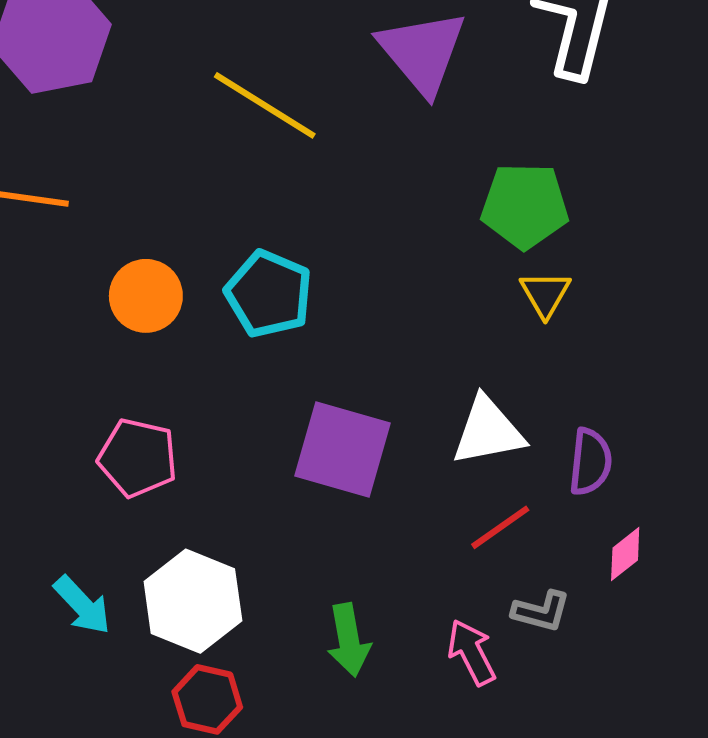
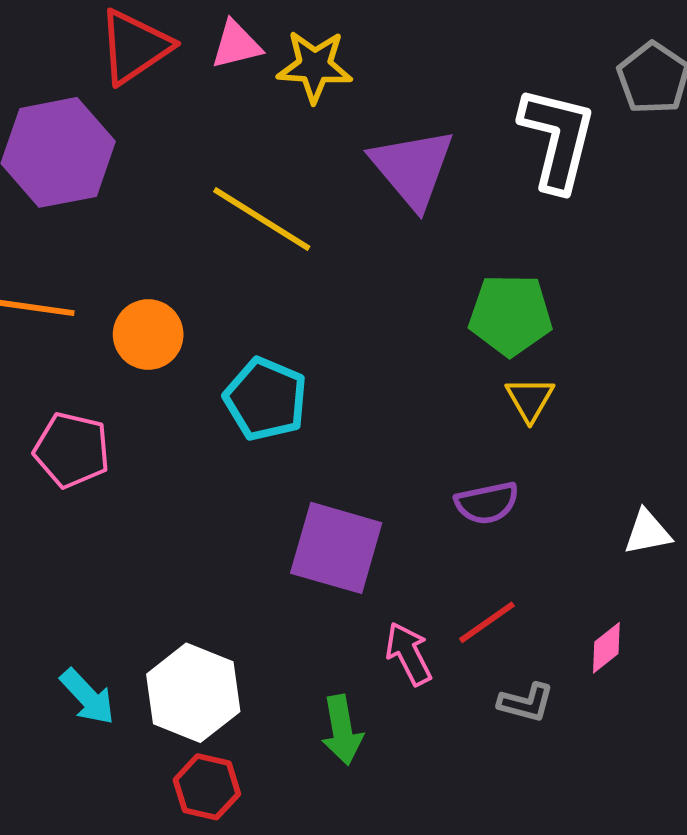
orange circle: (146, 296) -> (148, 335), moved
white triangle: (488, 431) -> (647, 532), moved, size x0.7
pink pentagon: (138, 458) -> (72, 450), moved
purple semicircle: (590, 462) -> (487, 503), moved, turned 72
pink arrow: (472, 652) -> (409, 654), moved

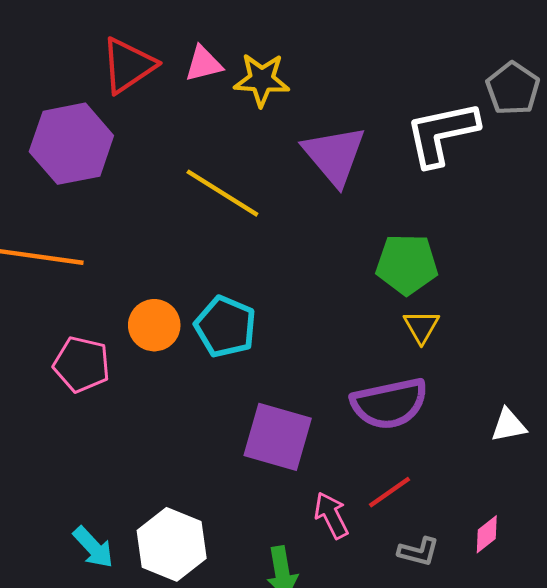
white L-shape: (557, 139) -> (442, 134), turned -116
orange circle: (148, 335) -> (154, 325), moved
purple semicircle: (487, 503) -> (389, 404), size x1.6
pink diamond: (606, 648) -> (487, 534), moved

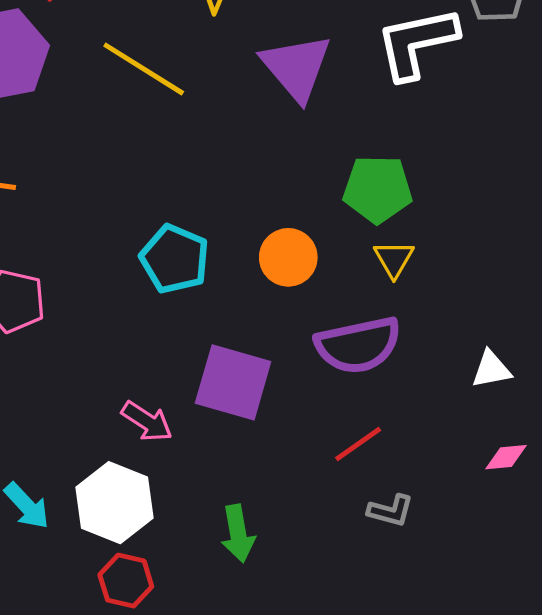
yellow line: (222, 193) -> (144, 69), moved
orange circle: (154, 325) -> (288, 257), moved
pink arrow: (331, 515) -> (147, 421), moved, turned 150
pink diamond: (487, 534) -> (506, 457), moved, turned 33

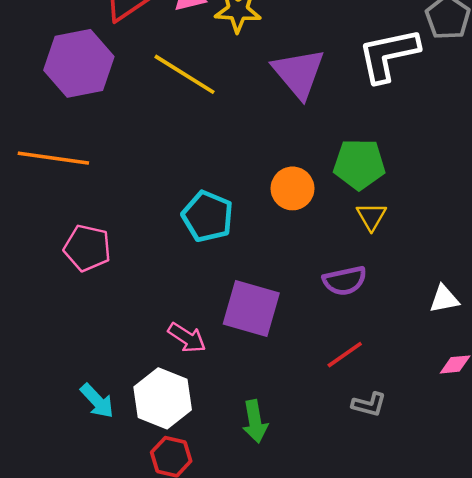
orange circle: (288, 257) -> (292, 188), moved
purple semicircle: (358, 345) -> (345, 281), size x0.7

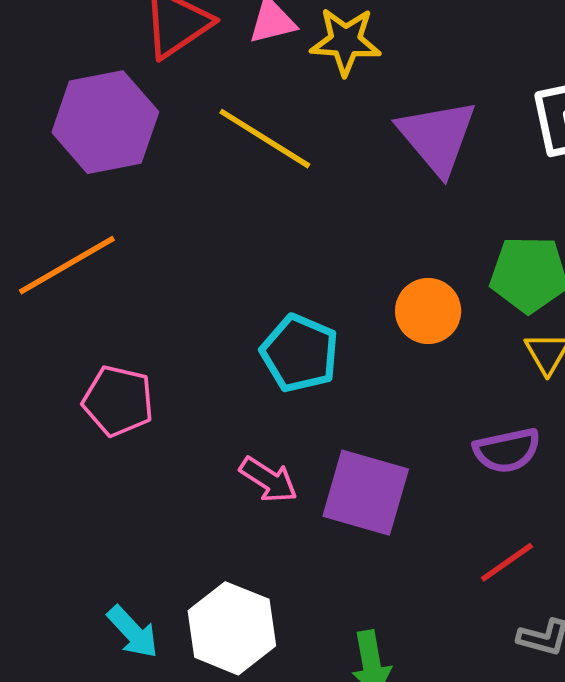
orange line: (53, 158) -> (67, 265), turned -38
pink arrow: (187, 338) -> (269, 480), moved

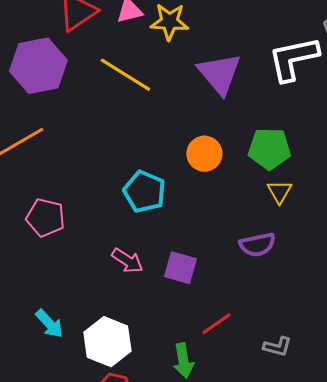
orange circle: (428, 311) -> (204, 154), moved
purple square: (366, 493) -> (180, 268), size x0.7
red line: (507, 562) -> (216, 324), moved
cyan arrow: (133, 632) -> (49, 324), moved

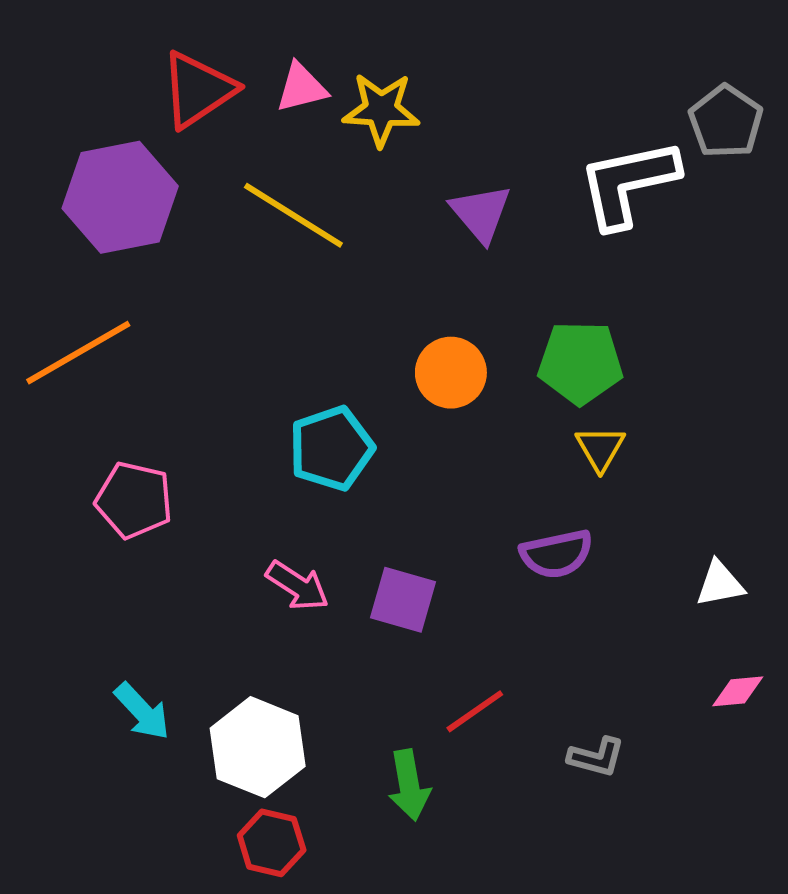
purple triangle: (219, 74) -> (481, 213), size x0.7
cyan pentagon: (144, 192) -> (331, 448), turned 30

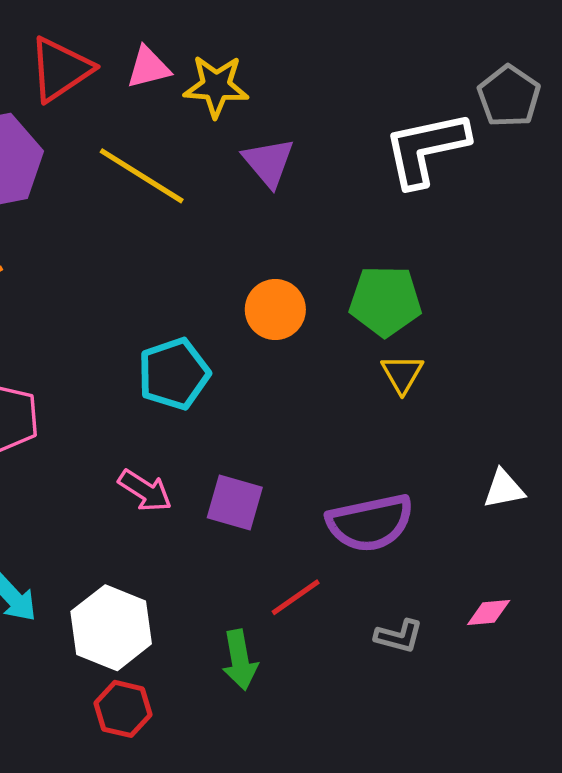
purple triangle: (481, 213) -> (269, 162), moved
purple semicircle: (556, 554) -> (370, 523), moved, size x1.4
pink diamond: (738, 691) -> (489, 612), moved

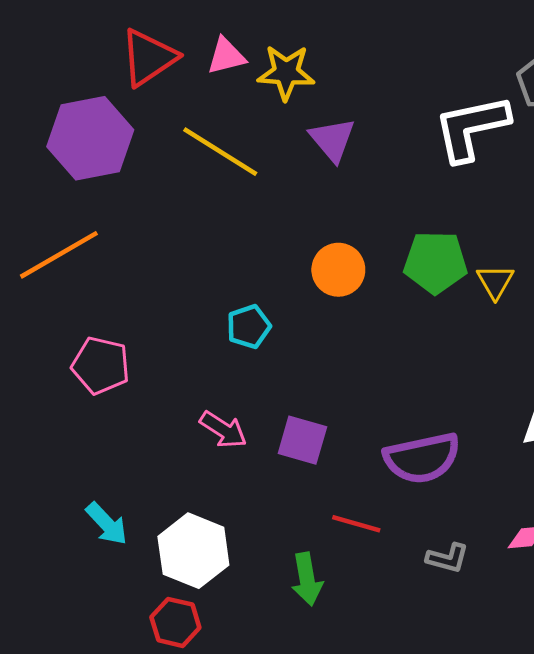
cyan pentagon: (174, 374) -> (249, 327), size x0.7
yellow triangle: (402, 374) -> (495, 282), moved
red line: (296, 597) -> (356, 524), turned 51
red hexagon: (123, 709) -> (175, 622), moved

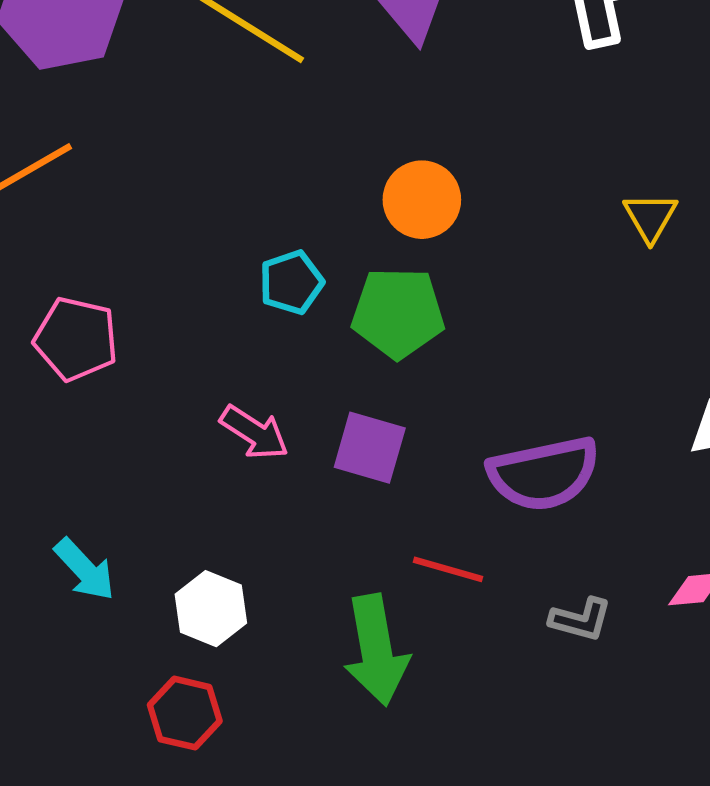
green pentagon: (435, 262) -> (398, 313), moved
white hexagon: (193, 551) -> (211, 609), size x0.7
green arrow: (307, 579) -> (376, 650), size x1.4

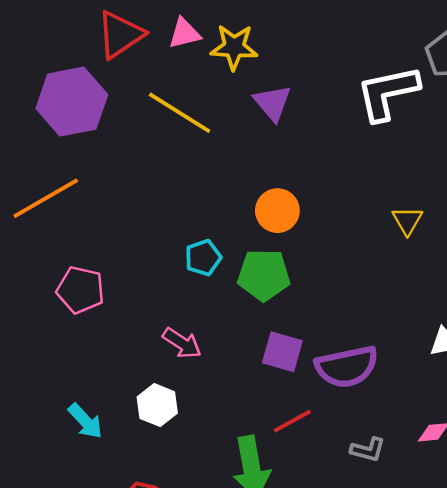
purple square: (370, 448) -> (282, 352), moved
red line: (448, 569) -> (292, 421), turned -45
white hexagon: (211, 609) -> (157, 405), moved

